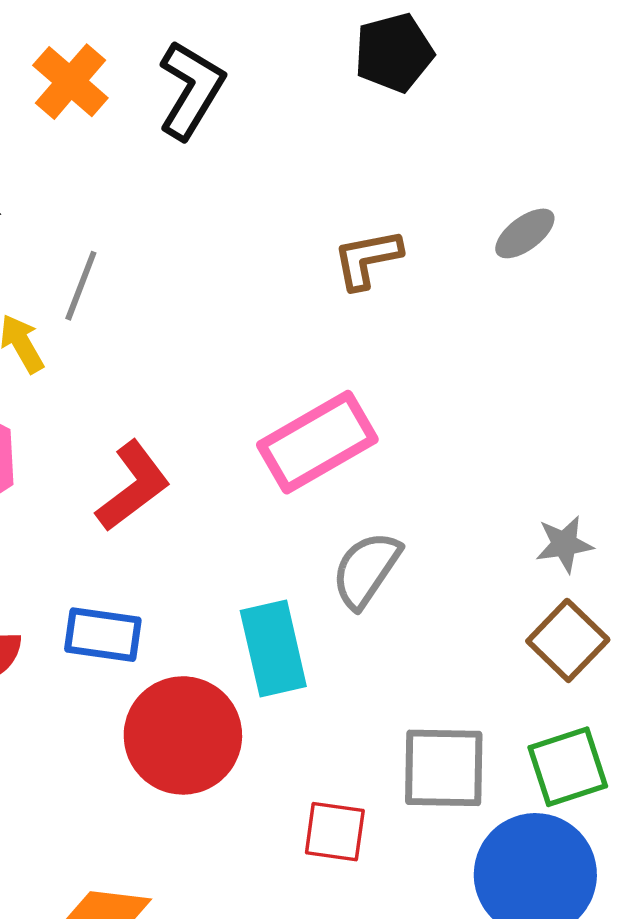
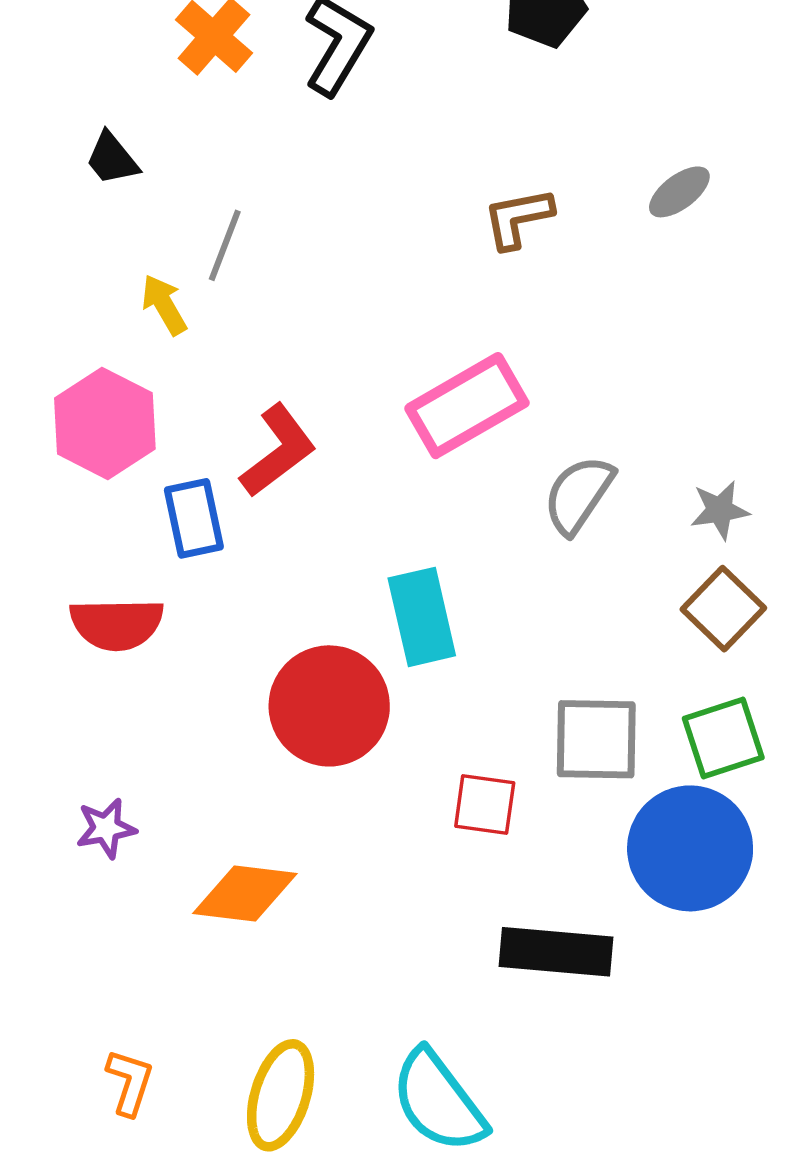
gray semicircle: (366, 570) -> (578, 495), moved
blue rectangle: (103, 635) -> (194, 518), moved, turned 70

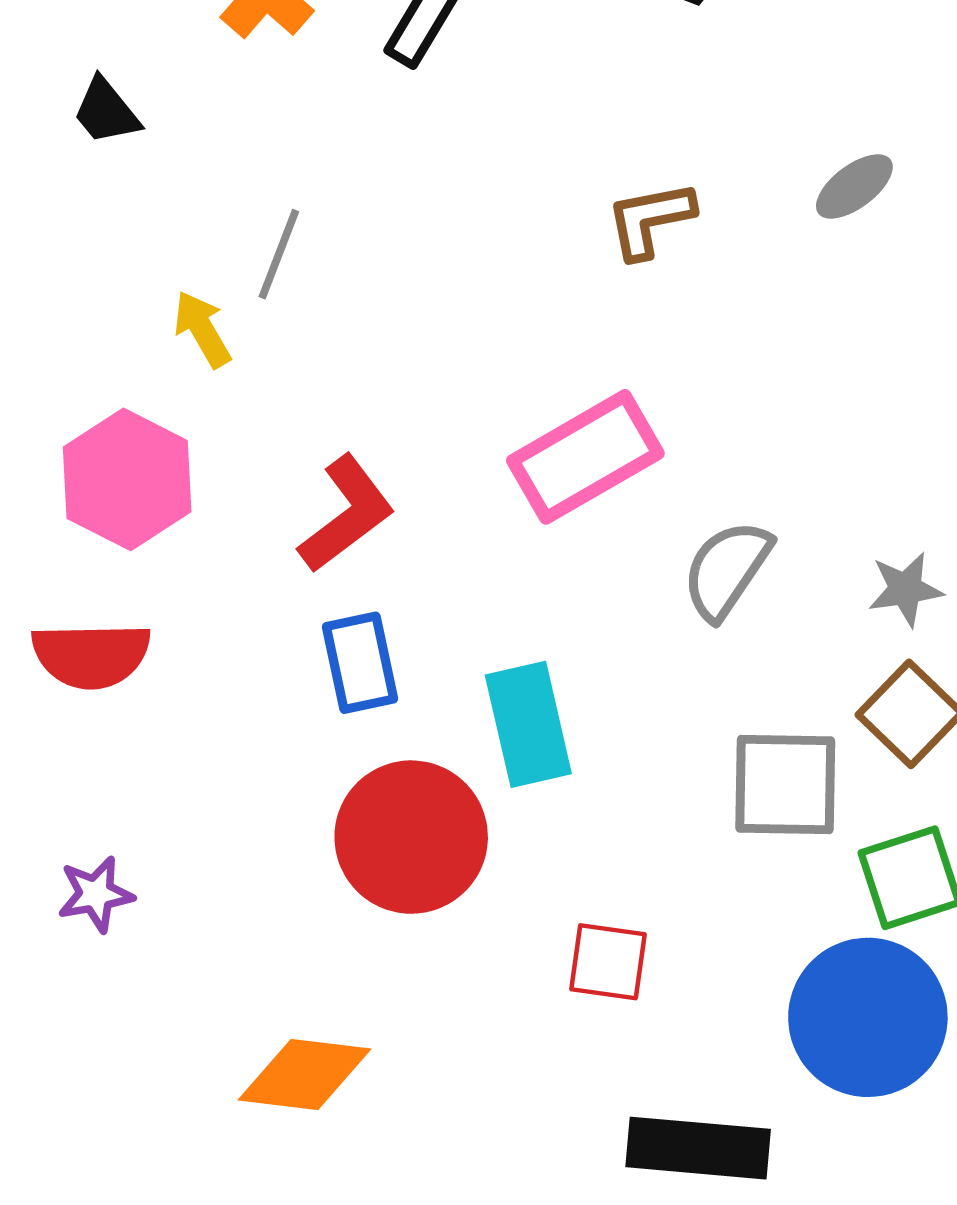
black trapezoid: (112, 159) -> (106, 111), moved
blue rectangle: (194, 518) -> (360, 663), moved
red semicircle: (117, 624) -> (91, 655), moved
gray square: (596, 739) -> (785, 784), moved
purple star: (106, 828) -> (96, 894), moved

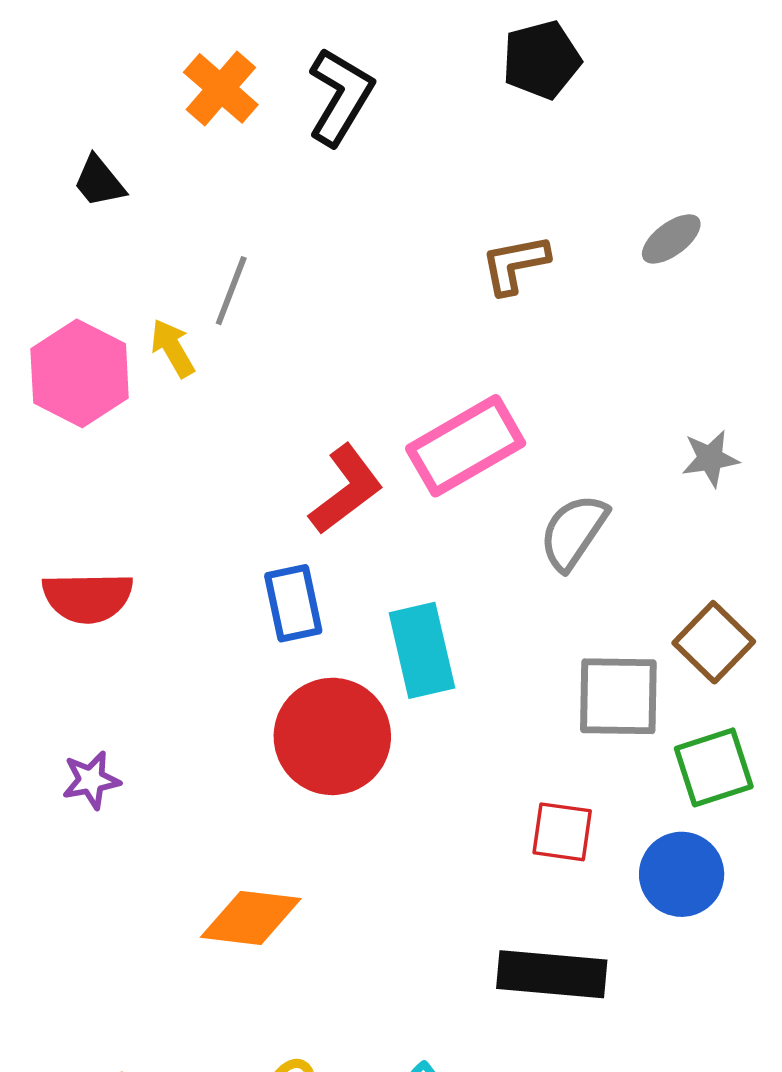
pink hexagon: (127, 479) -> (80, 373), moved
red L-shape: (347, 514) -> (346, 489), moved
gray star: (905, 589) -> (710, 458), moved
red square: (608, 962) -> (562, 832), moved
blue circle: (868, 1017) -> (682, 874), size x0.7

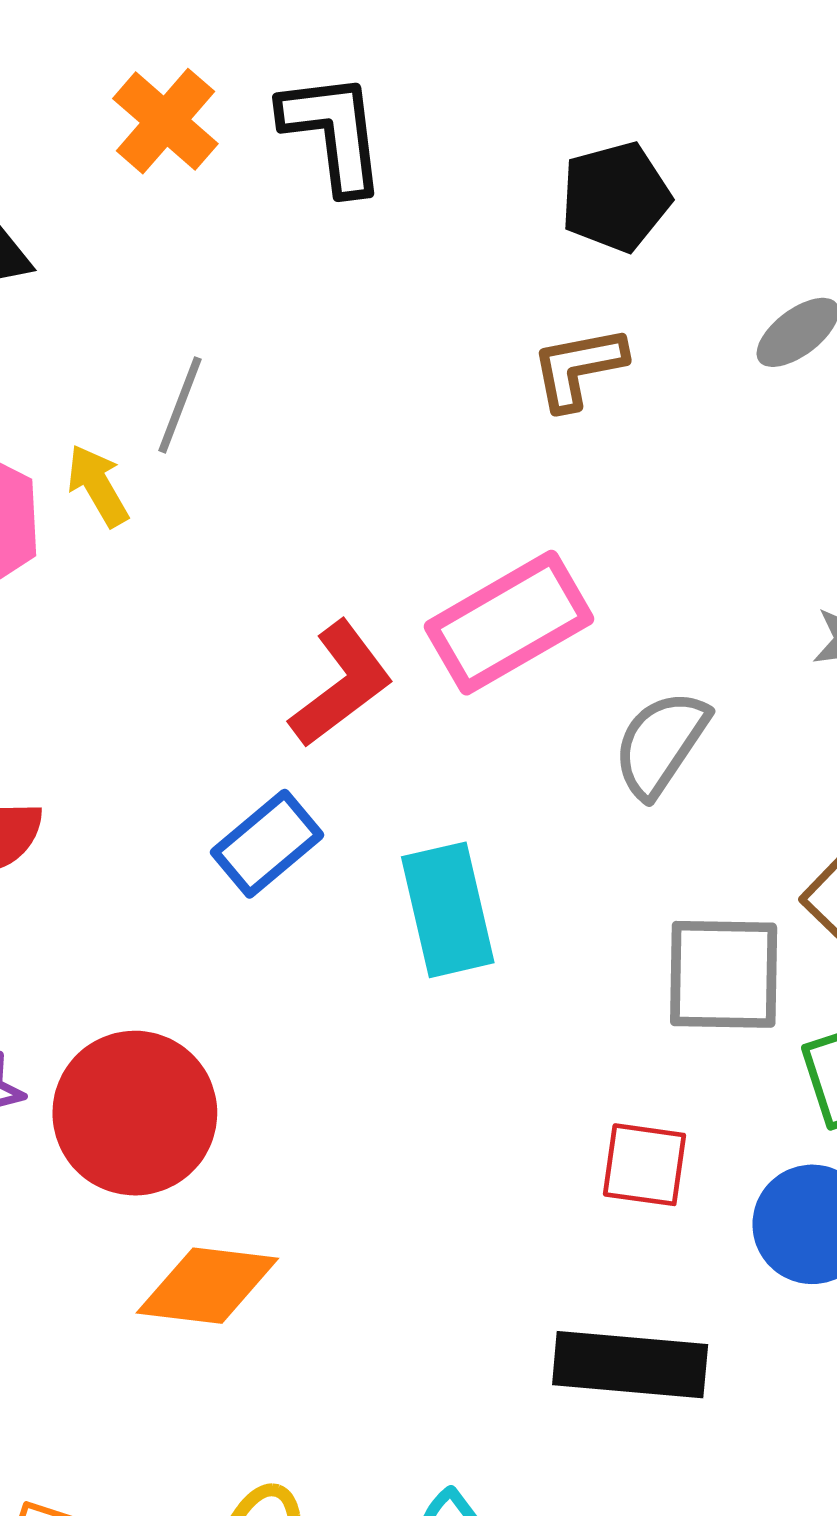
black pentagon: (541, 60) -> (615, 197), moved
black L-shape: (340, 97) -> (333, 132), turned -38
blue rectangle: (293, 603) -> (267, 844), turned 62
red circle: (332, 736) -> (135, 1113), moved

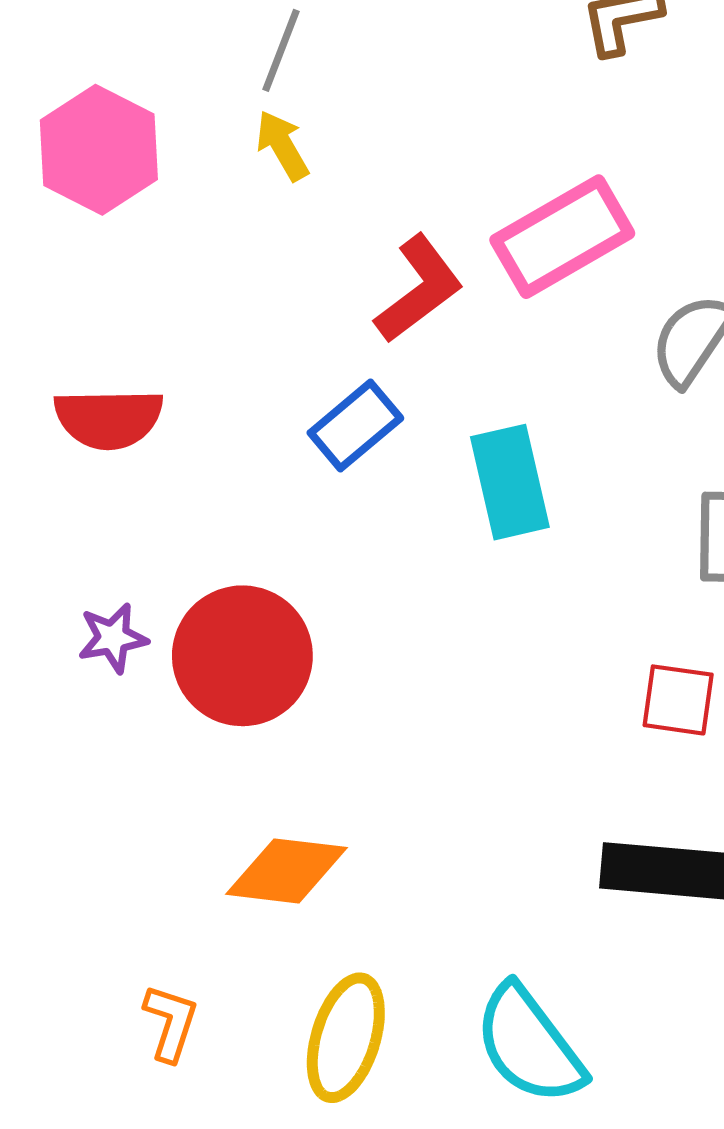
yellow arrow: (98, 486) -> (282, 146), moved
orange diamond: (207, 1286) -> (286, 871), moved

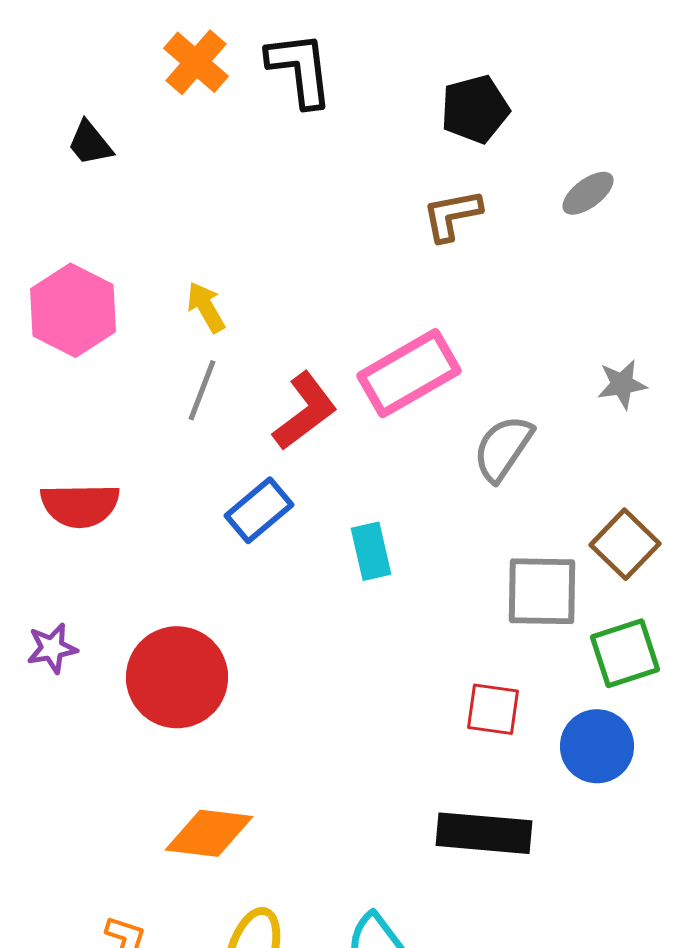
gray line: (281, 50) -> (202, 390), moved
cyan rectangle: (510, 482) -> (371, 551), size x0.7
purple star: (113, 638) -> (52, 648), moved

